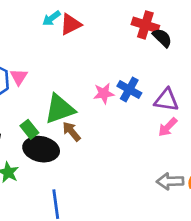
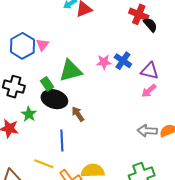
brown arrow: (71, 131) -> (78, 114), moved

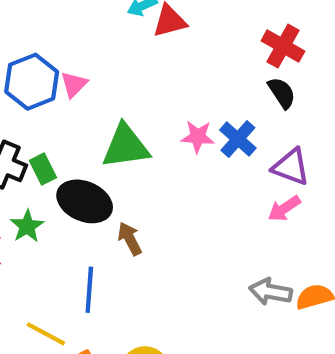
black semicircle: (150, 25) -> (282, 93), moved
green rectangle: (47, 84) -> (43, 169), moved

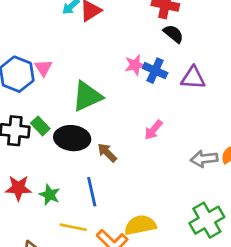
pink star: (198, 137) -> (135, 65), moved
pink arrow: (284, 208) -> (153, 130), moved
green star: (27, 226) -> (50, 195), moved

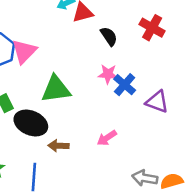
black semicircle: (173, 34) -> (109, 36), moved
pink triangle: (43, 68) -> (24, 51), size x1.5
brown arrow: (107, 153) -> (58, 146), turned -60

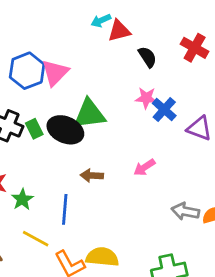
black ellipse: (31, 123) -> (65, 130), moved

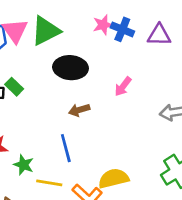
green triangle: (89, 114) -> (46, 31), moved
black ellipse: (65, 130) -> (71, 68), moved
green star: (22, 199) -> (24, 165), moved

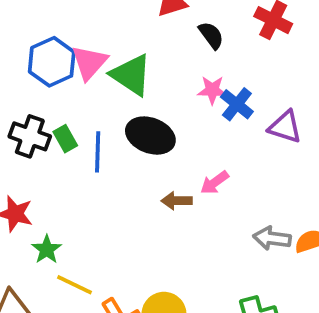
green triangle: (46, 31) -> (131, 75), turned 44
brown arrow: (79, 110) -> (177, 201), moved
blue line: (66, 148) -> (98, 152), moved

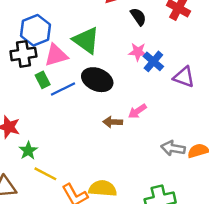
pink triangle: (89, 62) -> (56, 55), moved, turned 30
black cross: (30, 136) -> (23, 54), moved, turned -30
blue line: (98, 152) -> (63, 89), turned 60

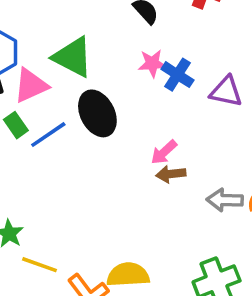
black ellipse: (97, 80) -> (97, 113), turned 48
brown arrow: (113, 122) -> (171, 174), moved

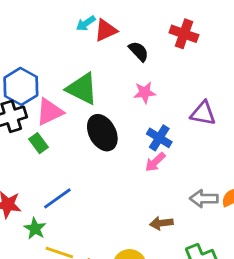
blue cross: (177, 75) -> (159, 138), moved
blue line: (48, 135) -> (57, 198), moved
brown arrow: (171, 174) -> (161, 223), moved

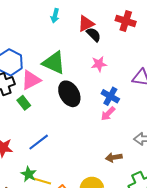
cyan arrow: (86, 23) -> (55, 16), turned -40
red triangle: (106, 30) -> (86, 24), moved
green star: (35, 228) -> (29, 174), moved

